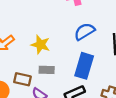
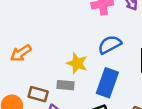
yellow star: (41, 45) -> (77, 63), moved

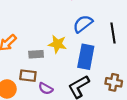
gray rectangle: (65, 85) -> (36, 54), moved

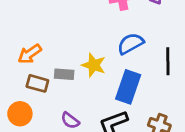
brown rectangle: (28, 76) -> (37, 83), moved

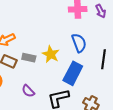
blue semicircle: (131, 44) -> (79, 43), turned 90

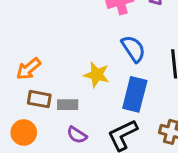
gray rectangle: (29, 58) -> (68, 105), moved

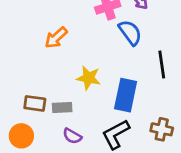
blue semicircle: (133, 49) -> (130, 33), moved
orange arrow: (28, 69) -> (56, 38), moved

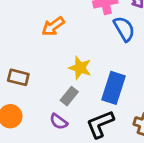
brown rectangle: (35, 103) -> (18, 77), moved
gray rectangle: (62, 108) -> (69, 96), moved, turned -54

